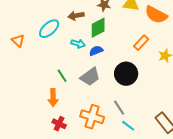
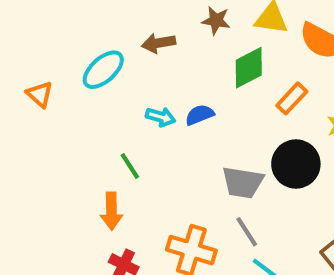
green diamond: (98, 28) -> (249, 68), moved
cyan arrow: (78, 44) -> (161, 117), moved
black circle: (126, 74) -> (296, 164), moved
gray trapezoid: (90, 77) -> (243, 182), moved, turned 45

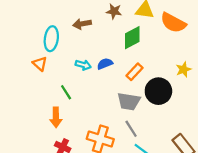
cyan ellipse: (103, 70) -> (51, 39), turned -40
orange triangle: (40, 94) -> (40, 64), moved
orange rectangle: (292, 98) -> (134, 72), moved

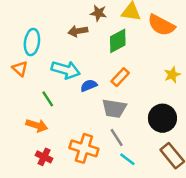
brown arrow: (82, 24) -> (78, 31), moved
blue semicircle: (105, 64) -> (89, 86), moved
cyan arrow: (83, 65) -> (66, 70), size x1.6
black circle: (158, 91) -> (162, 118), moved
orange arrow: (56, 117) -> (37, 125), turned -72

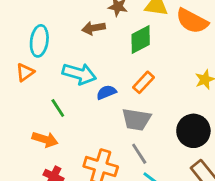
orange triangle: (20, 69) -> (25, 72), turned 42

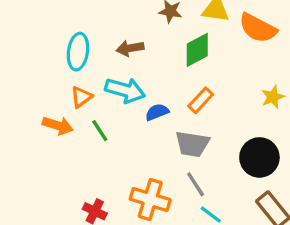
brown arrow: (94, 28) -> (130, 48), moved
orange triangle: (25, 72) -> (81, 97), moved
orange arrow: (45, 139) -> (58, 126), moved

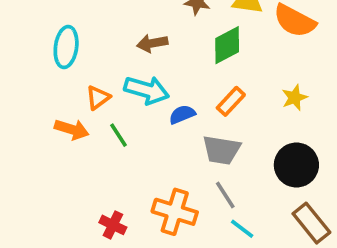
cyan ellipse: (78, 52) -> (66, 47), moved
yellow star: (273, 97) -> (295, 98), moved

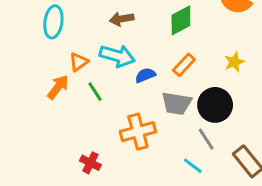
orange arrow: (72, 129) -> (58, 87), turned -70
black circle: (296, 165) -> (215, 105), moved
gray line: (225, 195) -> (206, 139), moved
orange cross: (175, 212) -> (138, 132), moved, turned -32

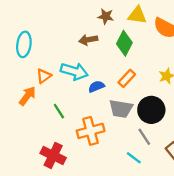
brown arrow: (122, 19) -> (88, 40), moved
green diamond: (181, 20) -> (124, 43), turned -35
green line: (95, 92) -> (59, 111), moved
red cross: (90, 163) -> (53, 155), size x1.5

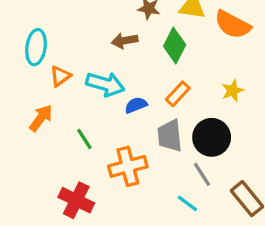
orange triangle: (44, 76) -> (60, 76), moved
gray trapezoid: (121, 109) -> (170, 136), turned 75

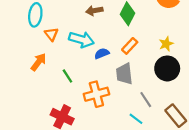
orange triangle: (60, 76) -> (51, 34), turned -32
black circle: (212, 137) -> (167, 68), moved

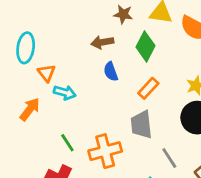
cyan arrow: (81, 40) -> (65, 92), moved, size x0.7
blue semicircle: (102, 53) -> (111, 72), moved, turned -88
green line: (67, 76) -> (67, 143), moved

